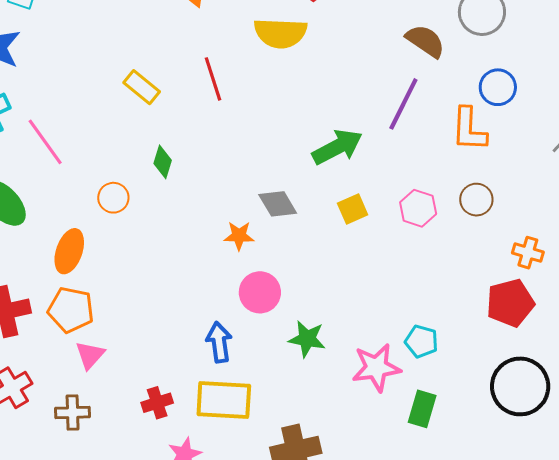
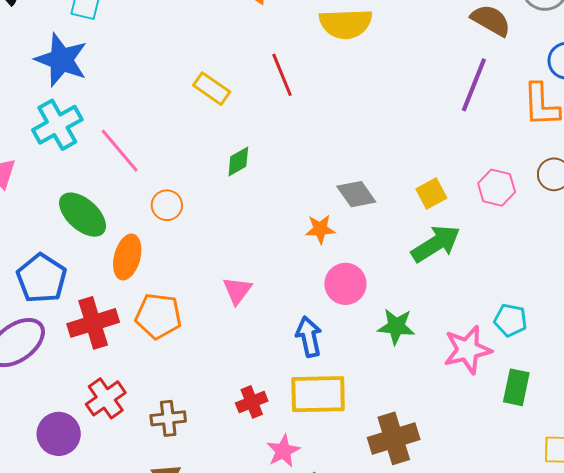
green arrow: (337, 147) -> (436, 244), moved
green diamond: (163, 162) -> (238, 161), turned 48
orange circle: (113, 198) -> (167, 205), moved
orange ellipse: (69, 251) -> (127, 257), moved
pink triangle: (90, 355) -> (237, 290), moved

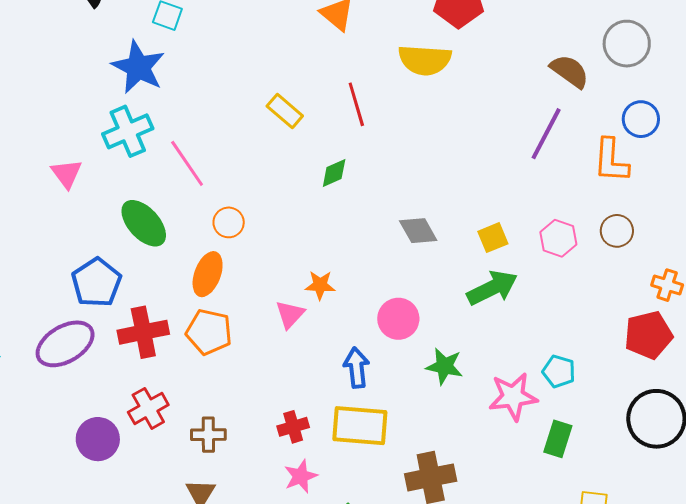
green diamond: (238, 161) -> (334, 173), moved
orange star: (320, 229) -> (320, 285), moved
orange ellipse: (127, 257) -> (208, 274), moved
pink star: (283, 451) -> (301, 476), moved

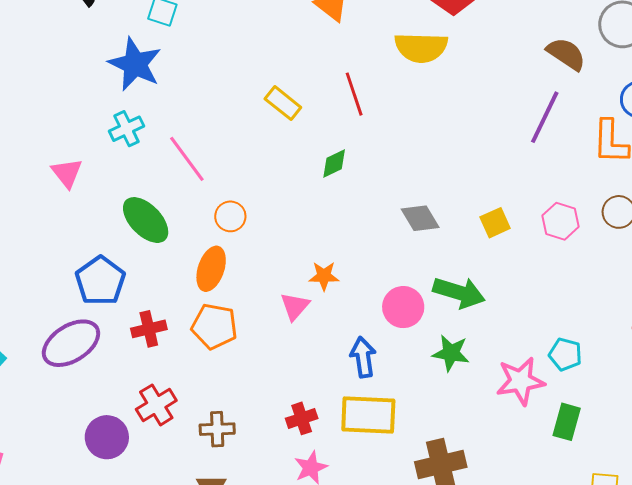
cyan cross: (128, 131) -> (127, 129), size x0.7
green arrow: (492, 288) -> (459, 292), moved, turned 45
red cross: (143, 332) -> (149, 329), size x0.7

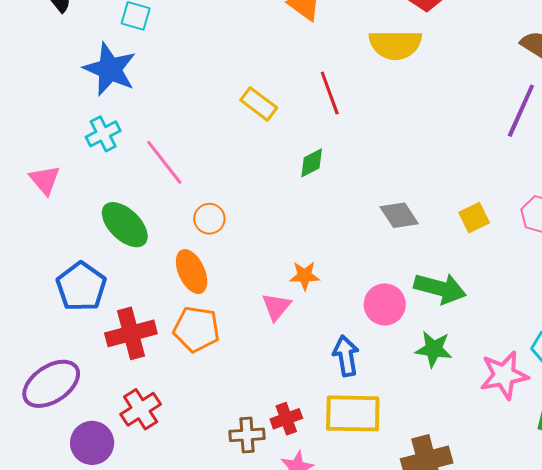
orange ellipse: (211, 269) -> (192, 272), turned -42
red cross: (149, 329) -> (131, 333), size x1.4
purple ellipse: (71, 343) -> (51, 384), moved
brown cross: (217, 429) -> (247, 435), moved

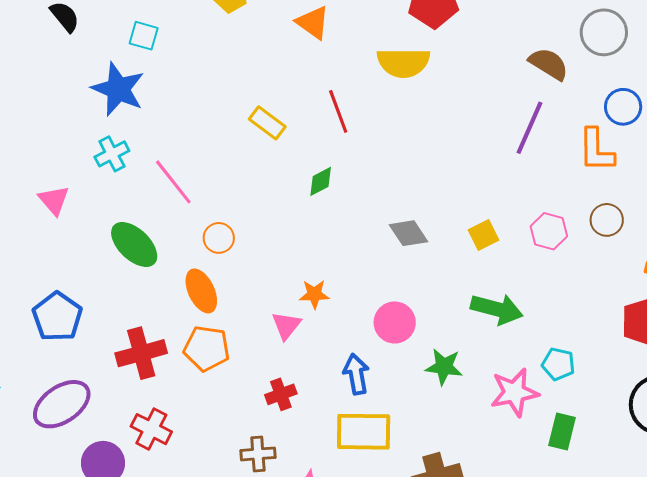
blue pentagon: (81, 287) -> (57, 317), moved
green arrow: (440, 288) -> (497, 309), moved
red cross: (141, 409) -> (151, 429), turned -30
red cross: (286, 419) -> (281, 394), moved

